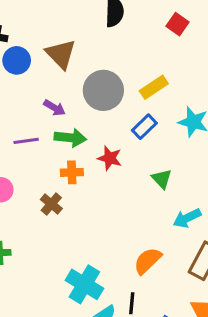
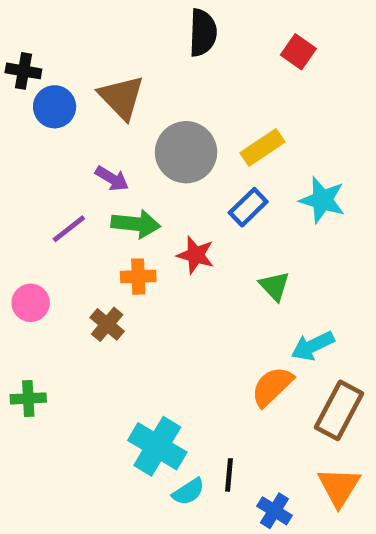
purple line: (26, 141) -> (69, 229), turned -30
orange semicircle: (148, 261) -> (272, 386), moved

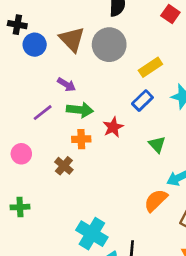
gray circle: (186, 152) -> (109, 45), moved
red star: (196, 255) -> (113, 127), turned 30

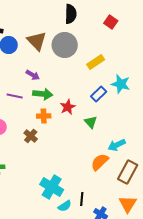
blue rectangle: (142, 101) -> (99, 94), moved
purple line: (43, 113) -> (15, 96), turned 49
green triangle: (157, 144) -> (91, 122), moved

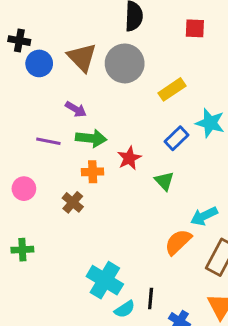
red square: (111, 22) -> (195, 28), turned -32

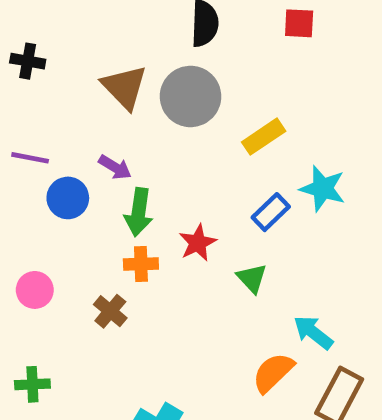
red square: (195, 28) -> (299, 23), moved
blue circle: (39, 63) -> (68, 198), moved
green arrow: (91, 138) -> (139, 212), turned 92
purple line: (48, 141) -> (30, 158), moved
cyan arrow: (204, 216) -> (313, 332), turned 64

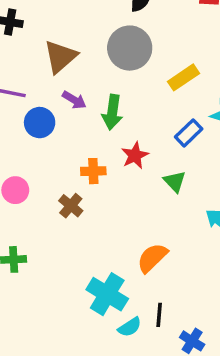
brown triangle: (124, 87) -> (60, 57), moved, turned 33
green arrow: (139, 212) -> (112, 112), moved
orange semicircle: (273, 373) -> (152, 258), moved

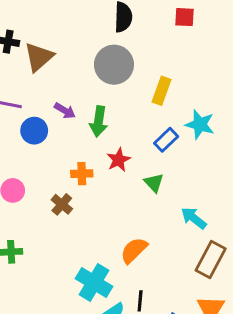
brown triangle: (60, 57) -> (39, 57), moved
yellow rectangle: (183, 77) -> (162, 91), turned -36

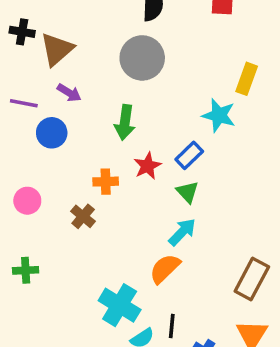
yellow rectangle: (162, 91) -> (247, 79), moved
purple arrow: (65, 111) -> (69, 93), moved
cyan star: (200, 124) -> (219, 115), moved
blue rectangle: (166, 140) -> (189, 155), moved
cyan arrow: (194, 218) -> (182, 232), moved, turned 96

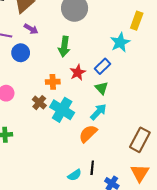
cyan star: (219, 115) -> (120, 42), turned 30
cyan cross: (120, 305) -> (62, 110), moved

